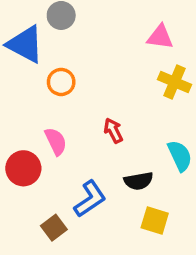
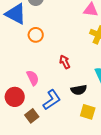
pink semicircle: (56, 141) -> (33, 78), moved
red circle: (23, 168) -> (15, 97), moved

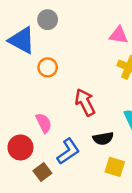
red arrow: (65, 62) -> (85, 102), size x1.5

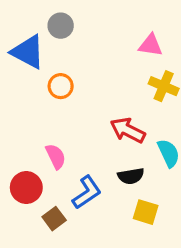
red arrow: (85, 102) -> (128, 130), moved, turned -36

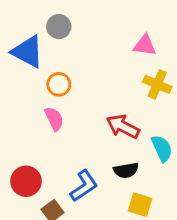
pink semicircle: (56, 156) -> (54, 119), moved

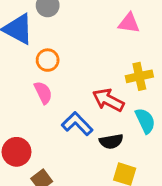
yellow cross: (157, 84) -> (139, 76), moved, turned -35
blue L-shape: (84, 186) -> (77, 124), moved, turned -100

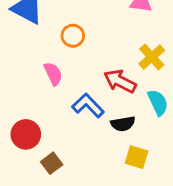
orange circle: (48, 60) -> (73, 36), moved
yellow cross: (139, 76) -> (152, 57), turned -30

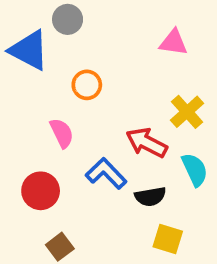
red circle: (26, 134) -> (41, 191), moved

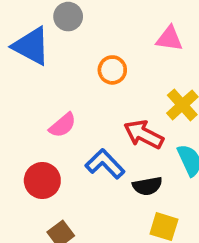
orange circle: (87, 85) -> (112, 70), moved
pink semicircle: (62, 133) -> (63, 125), turned 76

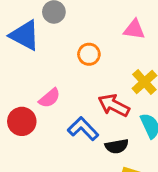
red circle: (42, 180) -> (22, 121), moved

